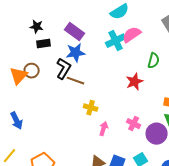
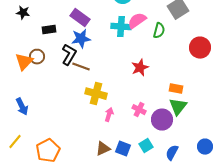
black star: (37, 27) -> (23, 13), moved
cyan cross: (116, 41) -> (121, 27), turned 30
green semicircle: (154, 61) -> (159, 31), moved
yellow cross: (91, 108) -> (96, 94), size x1.5

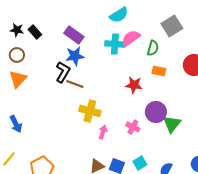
black rectangle: (49, 30) -> (35, 32), moved, turned 56
brown circle: (37, 57) -> (17, 55), moved
red star: (140, 68) -> (134, 85), turned 30
orange rectangle: (176, 89) -> (159, 71), moved
purple circle: (162, 120) -> (156, 112), moved

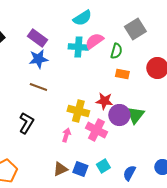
black L-shape: (63, 72) -> (26, 123), moved
red star: (134, 85) -> (104, 101), moved
yellow cross: (90, 111) -> (78, 111), moved
green triangle: (172, 124) -> (135, 115), moved
pink cross: (133, 127) -> (96, 130), size x1.5

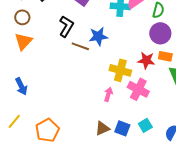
blue star: (38, 59) -> (98, 36), moved
orange rectangle: (122, 74) -> (165, 56), moved
purple circle: (119, 115) -> (160, 33), moved
black L-shape: (26, 123) -> (66, 26), moved

